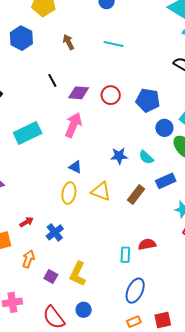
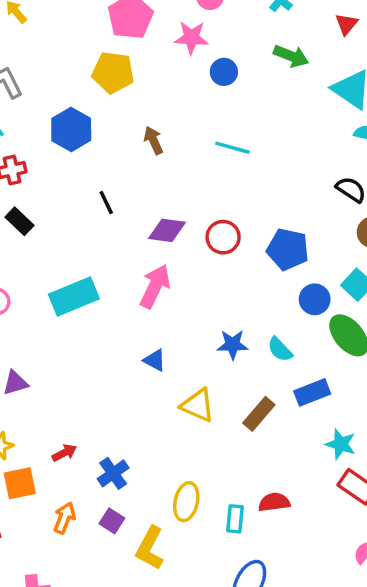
black line: (52, 80) -> (106, 202), moved
yellow ellipse: (69, 193) -> (186, 502), moved
purple square: (51, 276) -> (112, 521), moved

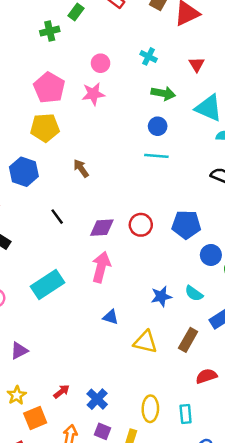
blue circle: (224, 72) -> (158, 126), moved
cyan line: (232, 148) -> (156, 156), moved
red semicircle: (274, 502) -> (206, 376), moved

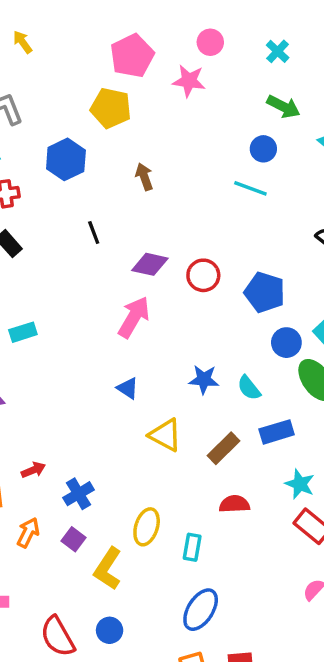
cyan rectangle: (47, 284) -> (23, 332), moved, size x0.6

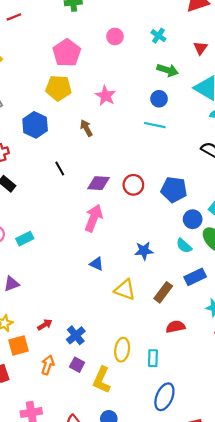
pink star: (189, 81) -> (106, 96), moved, turned 30
cyan semicircle: (249, 388) -> (184, 246), moved

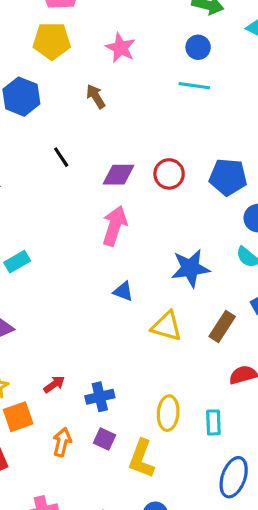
blue star: (144, 251) -> (190, 268), size x1.4
blue cross: (76, 335) -> (100, 397), turned 30

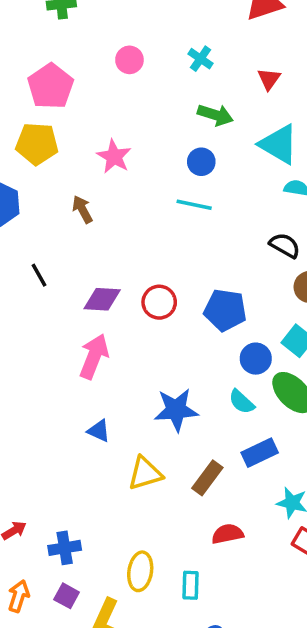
yellow triangle: (167, 326) -> (145, 473), turned -36

